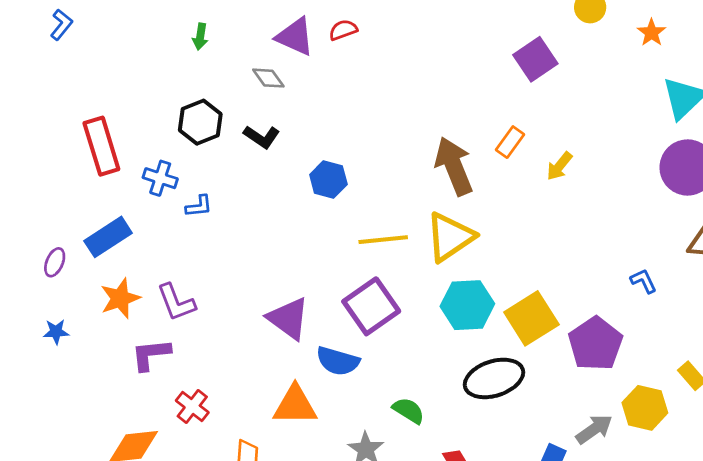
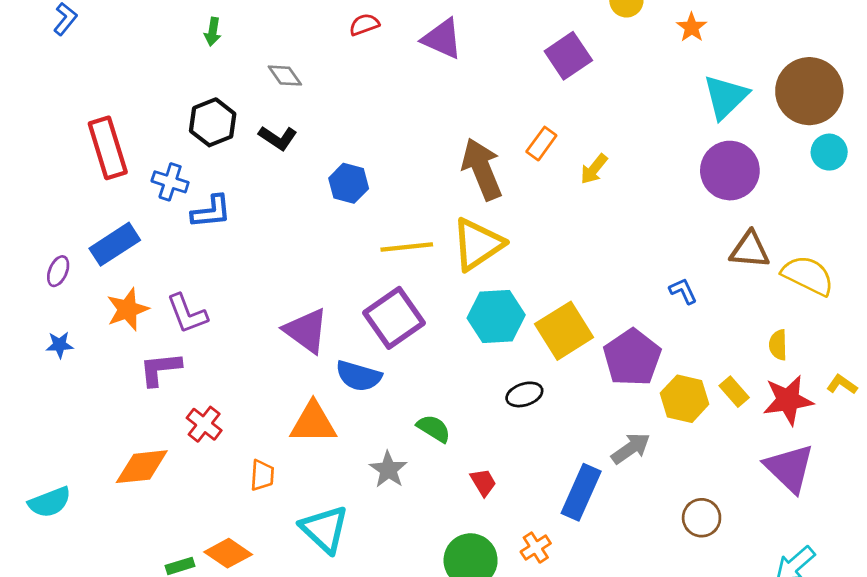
purple triangle: (295, 37) -> (442, 39), moved
blue L-shape: (199, 206) -> (211, 212), size x1.4
black ellipse: (494, 378) -> (524, 394), size x0.6
yellow hexagon: (645, 408) -> (685, 399), moved

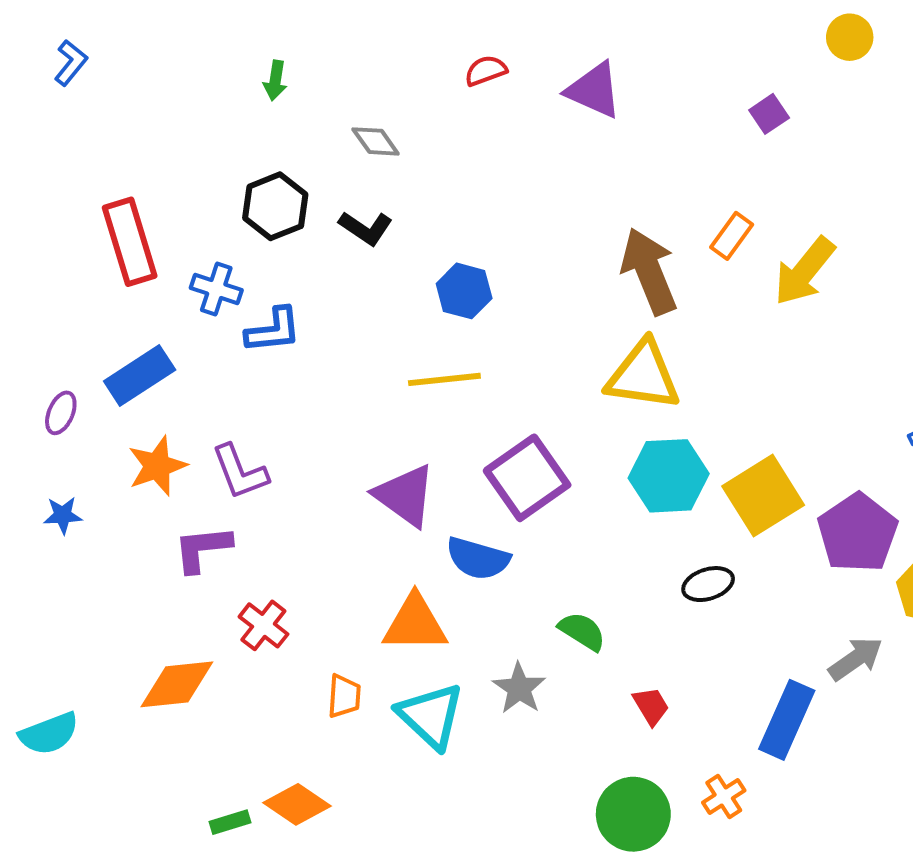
purple square: (568, 56) -> (769, 114), size x0.6
yellow arrow: (594, 169) -> (804, 271), size x1.6
yellow triangle: (478, 244) -> (643, 376), turned 42
yellow line: (407, 247) -> (444, 379), moved
cyan triangle: (325, 529) -> (431, 716), moved

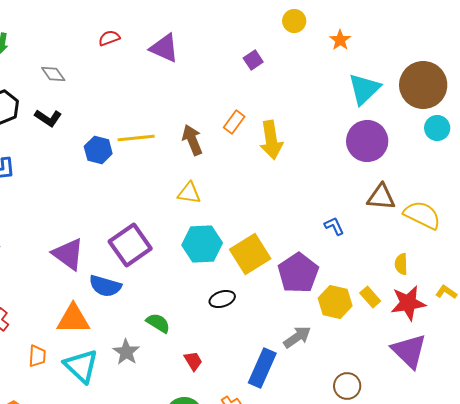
brown arrow: (649, 271) -> (192, 140), size x0.7
yellow arrow: (804, 271) -> (271, 140), turned -48
yellow triangle: (643, 376) -> (189, 193), size x0.6
yellow line: (444, 379) -> (136, 138), moved

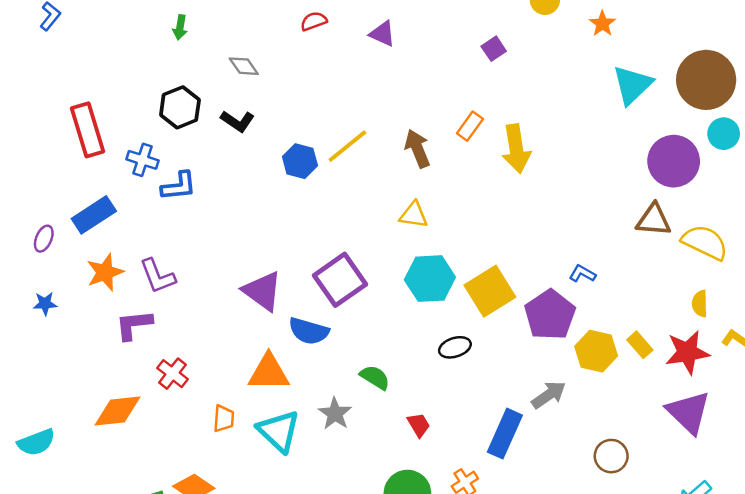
purple triangle: (164, 48) -> (382, 34), size x0.7
yellow line: (136, 138) -> (347, 146), turned -33
purple circle: (367, 141) -> (674, 161), moved
blue L-shape: (334, 226) -> (582, 274), moved, turned -35
yellow semicircle: (401, 264) -> (700, 304), moved

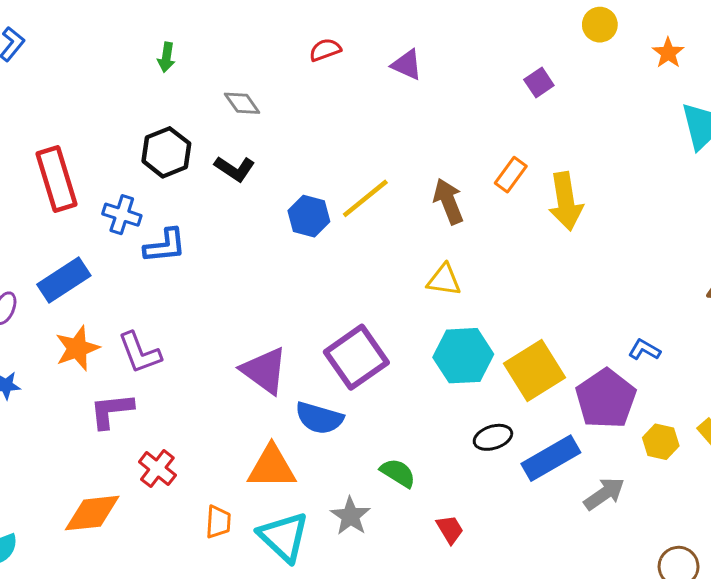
yellow hexagon: (596, 351) -> (661, 442), size x0.7
blue rectangle: (505, 434) -> (551, 458), moved, turned 36

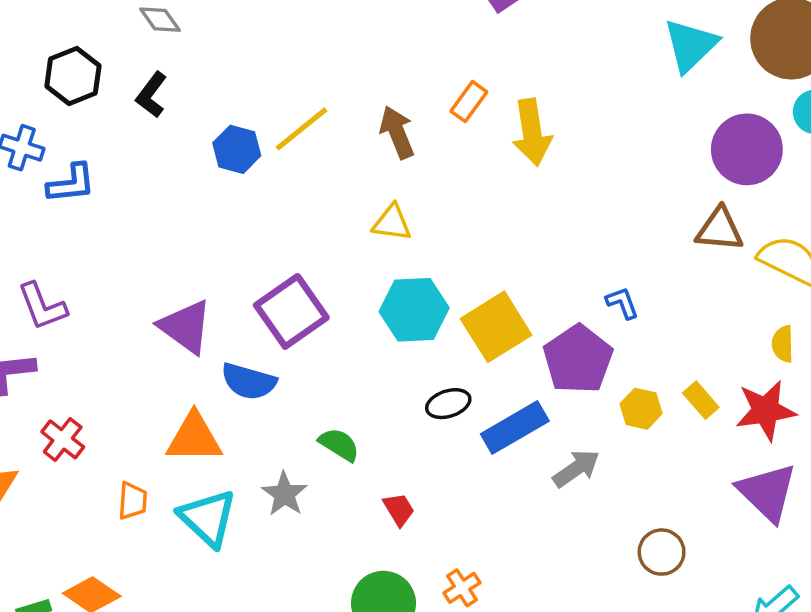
black L-shape: (235, 169) -> (151, 95), turned 93
blue L-shape: (644, 350) -> (622, 303), turned 40

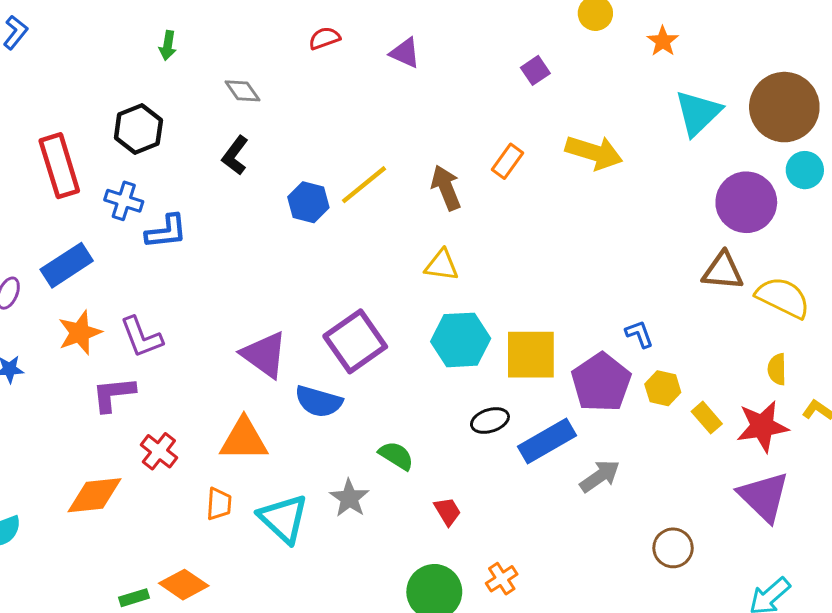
black hexagon: (73, 76) -> (138, 129), moved
yellow arrow: (532, 132) -> (594, 152), moved, turned -64
yellow square: (496, 327) -> (531, 355), turned 32
yellow hexagon: (641, 409) -> (663, 388), moved
orange triangle: (194, 438) -> (244, 440), moved

